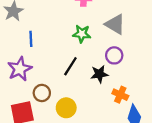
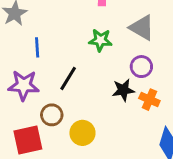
black line: (70, 66) -> (68, 78), moved
purple star: (20, 69) -> (24, 85), turned 30
orange cross: (120, 95) -> (149, 100), moved

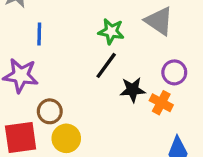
purple circle: (141, 67) -> (174, 72), moved
black line: (68, 78) -> (106, 65), moved
yellow circle: (82, 133) -> (66, 138), moved

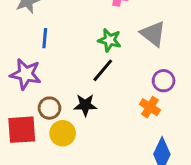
black star: (133, 90) -> (85, 105), moved

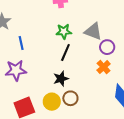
gray triangle: (153, 34) -> (93, 31), moved
orange cross: (150, 107) -> (104, 67), turned 32
brown circle: (49, 108) -> (70, 98), moved

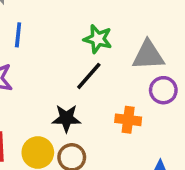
gray triangle: (93, 31) -> (148, 55), turned -42
orange cross: (104, 67) -> (128, 120), moved, turned 32

